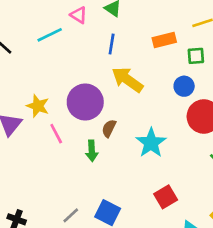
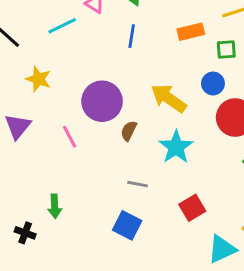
yellow arrow: (127, 80) -> (169, 98), moved
yellow star: (38, 106) -> (38, 79), moved
green arrow: (92, 151) -> (55, 206), moved
gray line: (71, 215) -> (138, 184), moved, turned 54

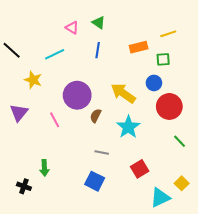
cyan line: (62, 26) -> (55, 54), moved

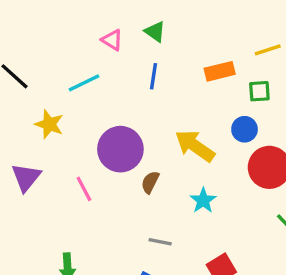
cyan star: (128, 127) -> (203, 200), size x0.7

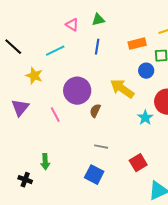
green triangle: (155, 32) -> (98, 20), turned -48
blue circle: (245, 129) -> (146, 71), moved
cyan star: (203, 200) -> (145, 118), moved

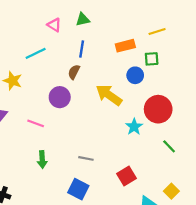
purple circle: (77, 91) -> (60, 97), size x0.7
brown semicircle: (95, 111) -> (74, 72), moved
pink line: (55, 115) -> (36, 123), turned -42
green arrow: (45, 162) -> (42, 160), moved

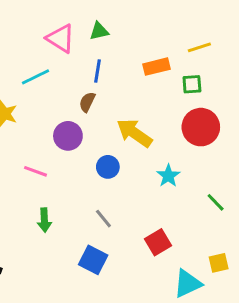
pink triangle: (54, 25) -> (61, 38), size x1.5
blue circle: (135, 75) -> (108, 167), moved
red circle: (158, 109) -> (201, 127), moved
gray line: (86, 158) -> (103, 219), turned 40
yellow square: (171, 191) -> (219, 263), turned 32

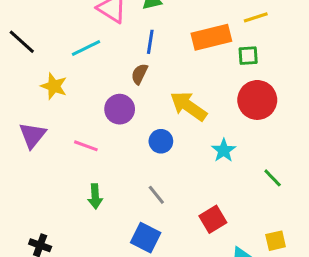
orange rectangle: (157, 67) -> (211, 37), size x1.4

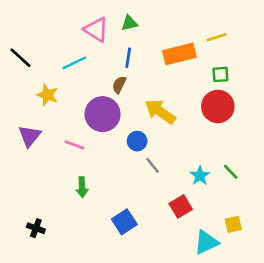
green square: (248, 56) -> (220, 74), moved
purple circle: (120, 109) -> (103, 114), size x1.4
cyan star: (224, 150) -> (200, 176), moved
gray line: (156, 195) -> (152, 165), moved
blue square: (146, 238) -> (124, 222), turned 30

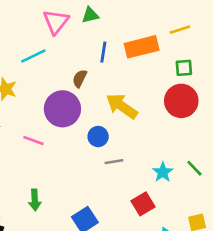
pink triangle: (96, 30) -> (56, 22), turned 36
blue line: (128, 58) -> (103, 52), moved
gray line: (152, 165) -> (114, 162), turned -60
green arrow: (82, 187) -> (35, 200), moved

